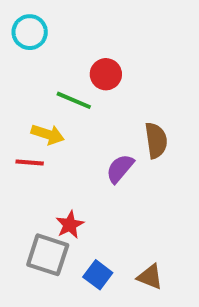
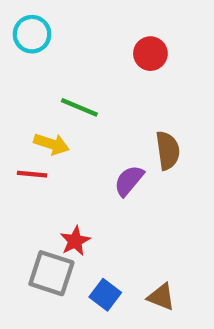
red circle: (106, 74) -> (150, 54), moved

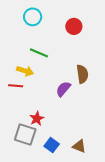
cyan circle: (32, 34) -> (33, 17), moved

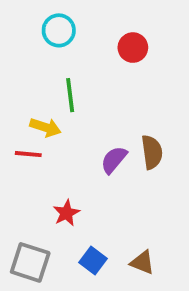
green line: (39, 53) -> (70, 95), turned 60
brown semicircle: (82, 74) -> (152, 152), moved
gray square: (25, 134) -> (30, 262), moved

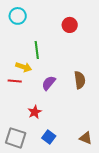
cyan circle: (59, 30) -> (18, 16), moved
purple semicircle: (114, 160) -> (49, 83), moved
brown triangle: (142, 262) -> (86, 138), moved

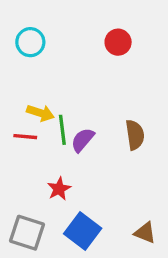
cyan circle: (18, 16) -> (30, 42), moved
green line: (37, 50) -> (62, 130), moved
blue square: (49, 137) -> (83, 231), size x1.5

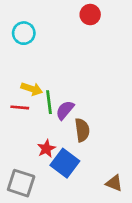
red circle: (118, 42) -> (90, 15), moved
brown semicircle: (135, 135) -> (82, 130), moved
blue square: (83, 231) -> (65, 163), moved

